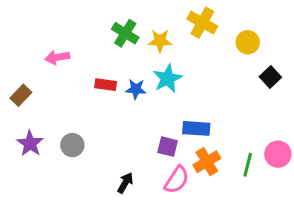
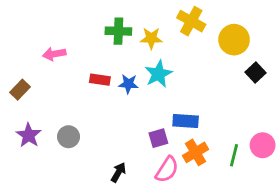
green cross: (125, 33) -> (118, 31), turned -30
yellow circle: (248, 42) -> (234, 40), size x1.4
purple square: (168, 147) -> (158, 138), turned -30

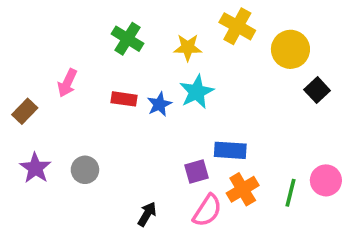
green cross: (118, 31) -> (128, 39), moved, turned 30
pink arrow: (54, 54) -> (67, 83), moved, turned -55
blue star: (128, 84) -> (159, 104), turned -30

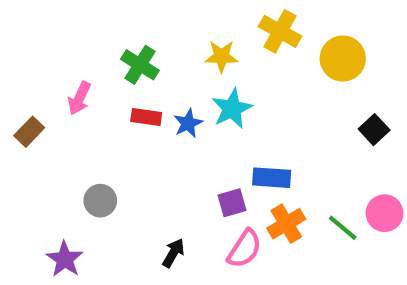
green cross: (128, 39) -> (140, 65), moved
black square: (317, 90) -> (374, 130), moved
purple star: (35, 168) -> (65, 259), moved
green line: (290, 193) -> (343, 228), turned -64

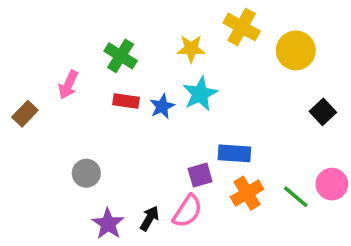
pink semicircle: (244, 249) -> (187, 211), moved
purple star: (65, 259) -> (108, 224), moved

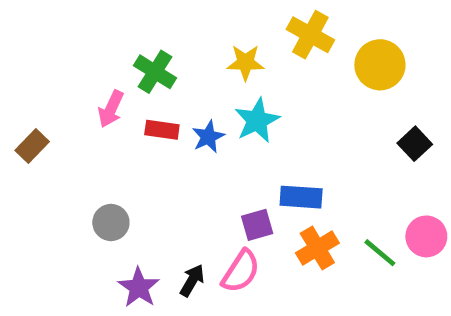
pink arrow: (68, 85) -> (111, 109), moved

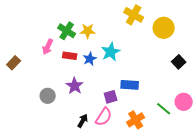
yellow star: (245, 62) -> (88, 31), moved
orange cross: (317, 248) -> (136, 120), moved
purple star: (139, 287) -> (75, 86), moved

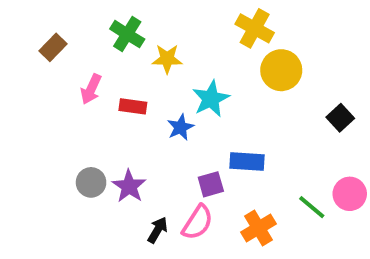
yellow circle: (164, 28) -> (281, 70), moved
green cross: (67, 31) -> (127, 34), moved
blue star: (90, 59) -> (180, 127), moved
brown rectangle: (14, 63) -> (53, 47), moved
purple star: (75, 86) -> (129, 186), moved

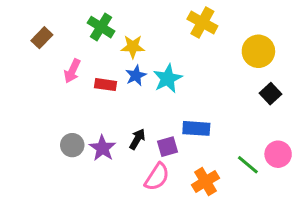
yellow circle: (281, 70) -> (258, 51), moved
blue star: (180, 127) -> (136, 75), moved
black arrow: (158, 230) -> (137, 139), moved

